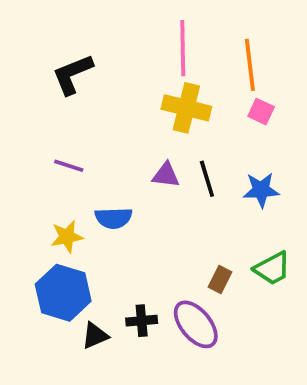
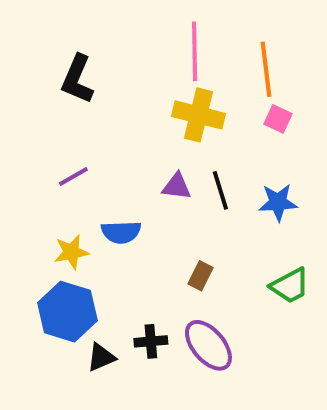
black L-shape: (73, 74) -> (77, 79), turned -45
purple line: (69, 166) -> (73, 176), turned -48
brown rectangle: (220, 280) -> (200, 276), moved

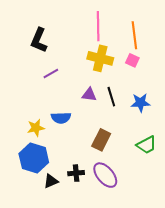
pink square: (278, 119) -> (132, 60), moved
purple line: (73, 176) -> (51, 73), moved
brown rectangle: (200, 276) -> (101, 140), size x1.5

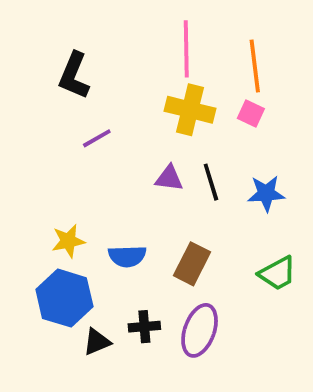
blue semicircle: (61, 118) -> (127, 256), moved
purple ellipse: (105, 175) -> (200, 330), turned 60

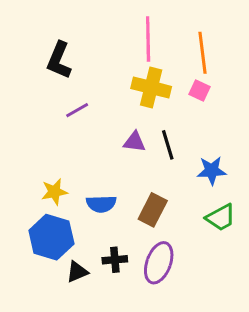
blue star: (266, 193) -> (212, 171), moved

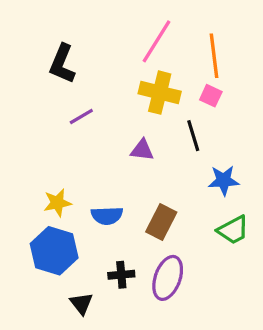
pink line: (148, 39) -> (156, 41), turned 33
black line: (168, 145) -> (193, 136), moved
black triangle: (77, 272) -> (81, 303), moved, turned -45

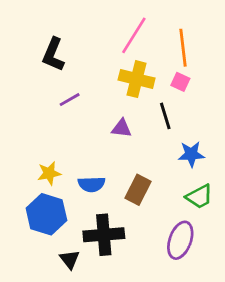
black cross: (121, 275) -> (104, 235), size x1.8
purple ellipse: (168, 278) -> (180, 240), moved

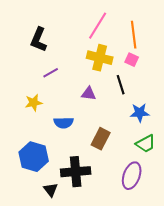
yellow star: (49, 173) -> (34, 103), moved
blue semicircle: (91, 184) -> (64, 123), moved

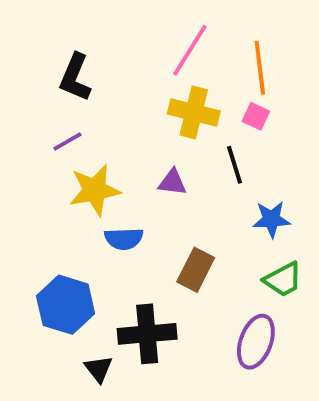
purple line: (51, 73) -> (67, 142), moved
yellow star: (34, 103) -> (95, 190), moved, size x1.5

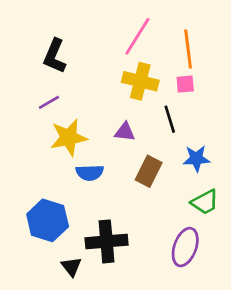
pink square: (256, 116) -> (185, 84), turned -30
brown rectangle: (196, 270) -> (149, 171), moved

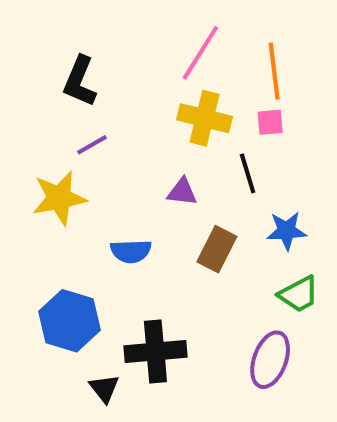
purple line: (49, 102) -> (92, 145), moved
yellow star: (69, 137) -> (59, 198), moved

